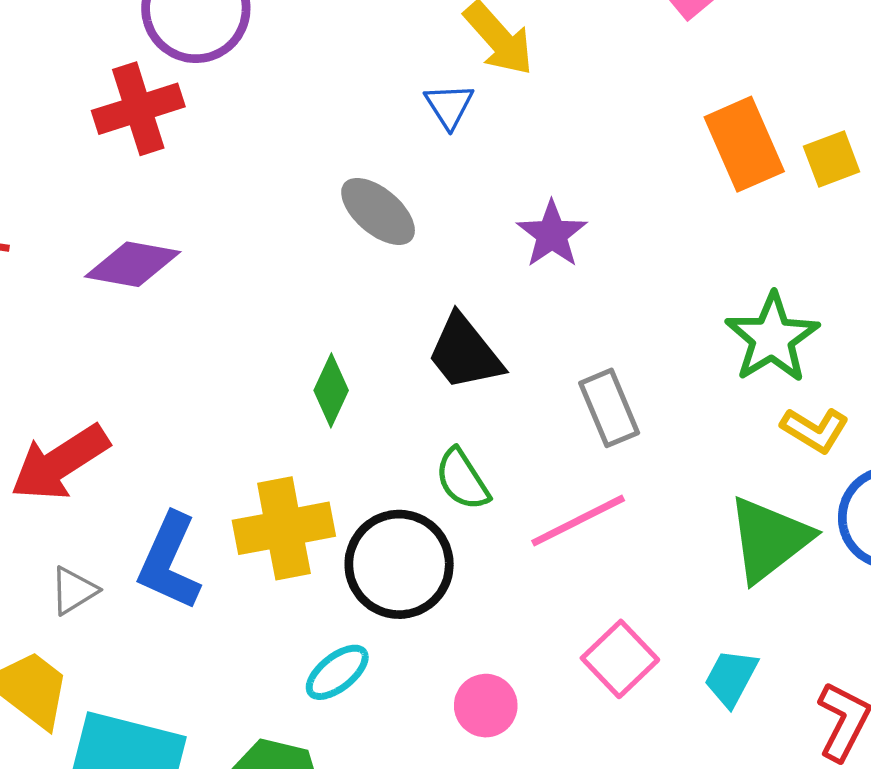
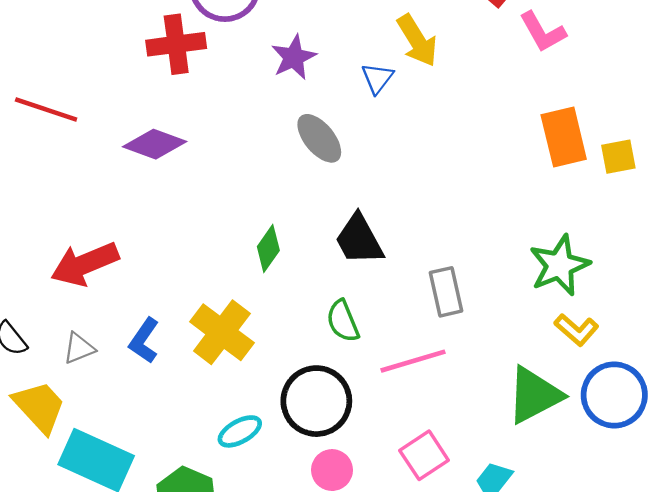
purple star: (552, 234) -> (294, 57), moved
yellow cross: (284, 528) -> (222, 332), turned 38
blue L-shape: (169, 562) -> (144, 341), size x0.7
black circle: (399, 564) -> (316, 401), moved

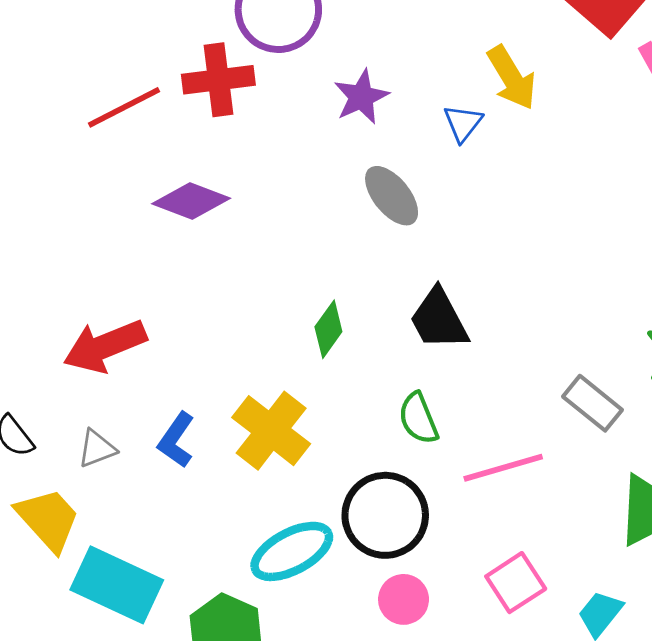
red line: (46, 109) -> (124, 107), moved, turned -46
gray rectangle: (446, 292) -> (592, 403), moved, turned -39
cyan ellipse: (240, 431) -> (292, 551), size x1.5

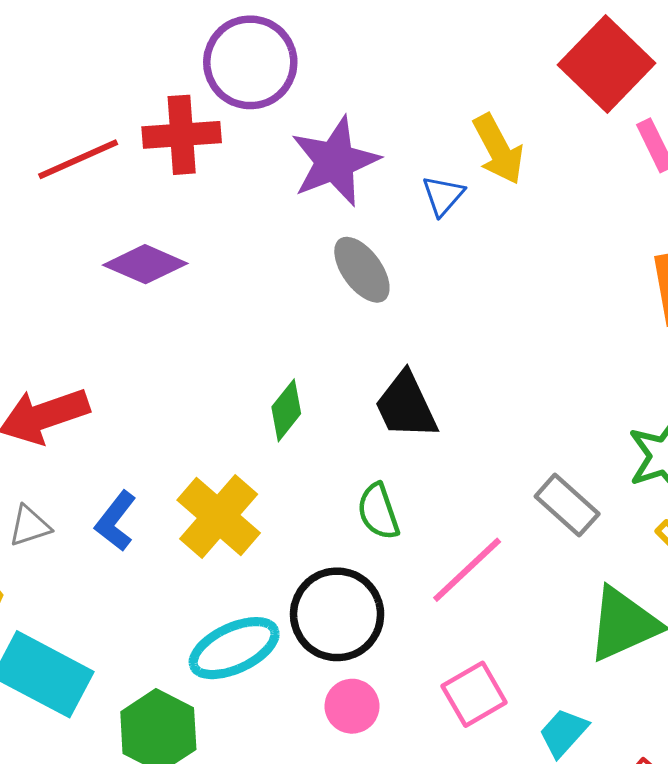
purple star: (361, 97) -> (335, 161), size x1.5
pink line: (503, 468) -> (467, 570), turned -30

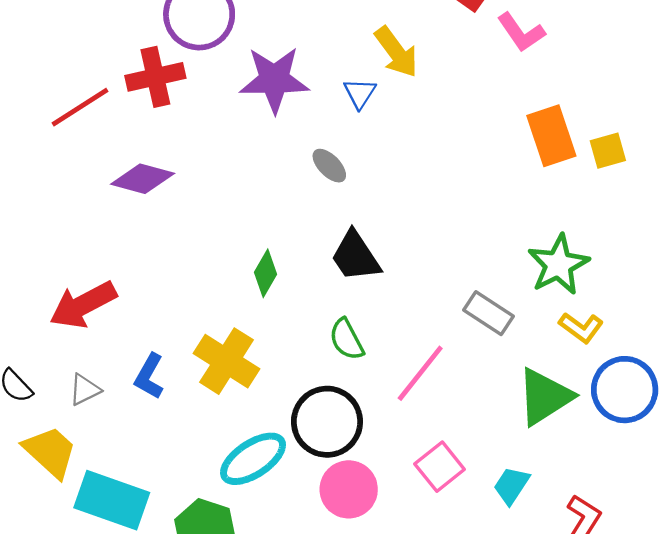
purple star: (335, 161) -> (274, 80), turned 30
gray ellipse: (362, 270) -> (329, 166), moved, size x0.7
pink circle: (352, 706) -> (349, 489), size x1.4

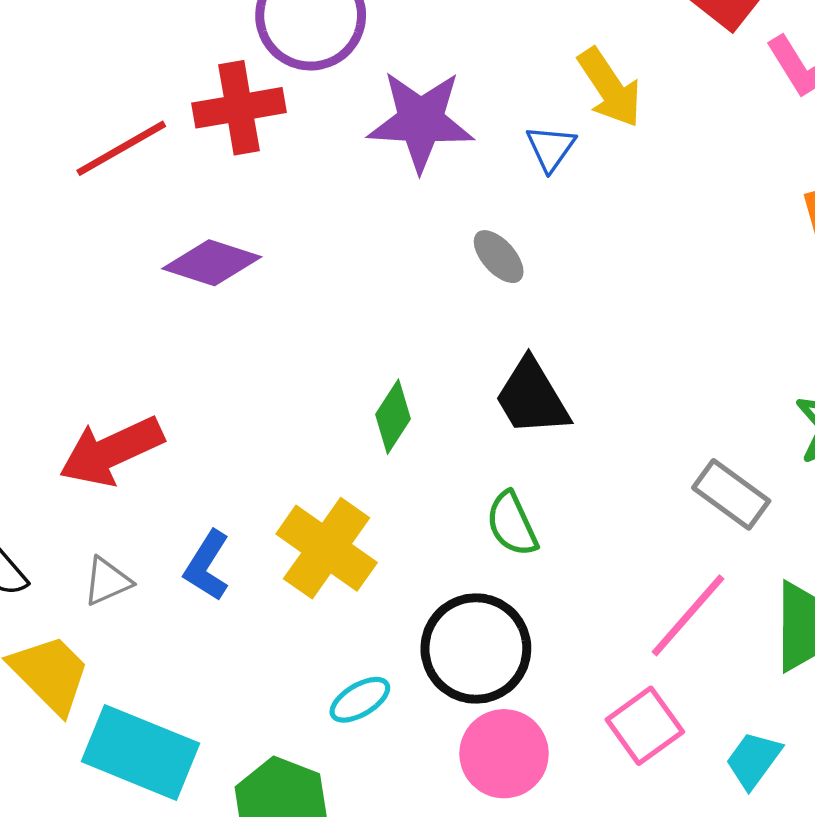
pink line: (420, 373) -> (688, 615), moved
cyan ellipse: (253, 459) -> (360, 700), size x0.6

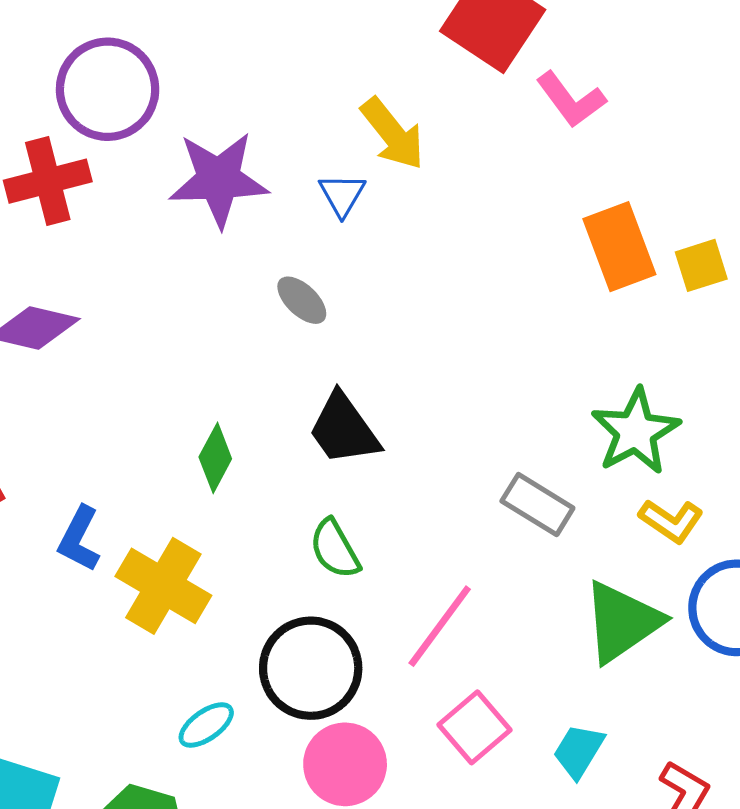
blue L-shape: (207, 566) -> (79, 539), moved
pink line: (688, 615) -> (440, 626), moved

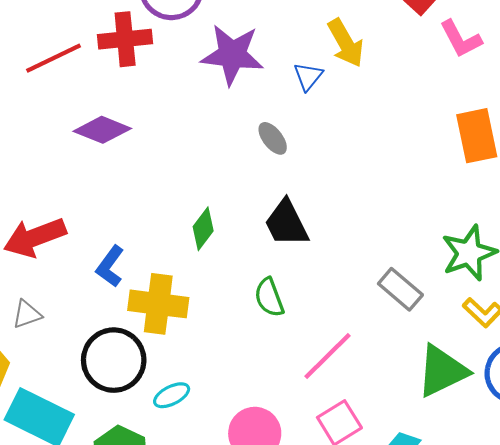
yellow cross: (163, 586) -> (158, 304), turned -32
black circle: (311, 668) -> (114, 360), moved

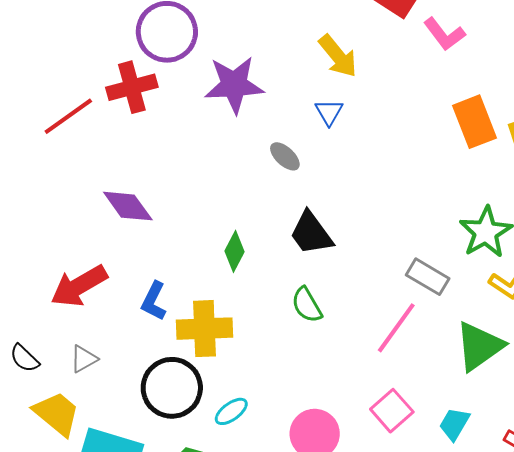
blue triangle: (308, 76) -> (329, 112), moved
purple diamond: (102, 130) -> (128, 206), moved, turned 42
pink line: (327, 356) -> (396, 328), moved

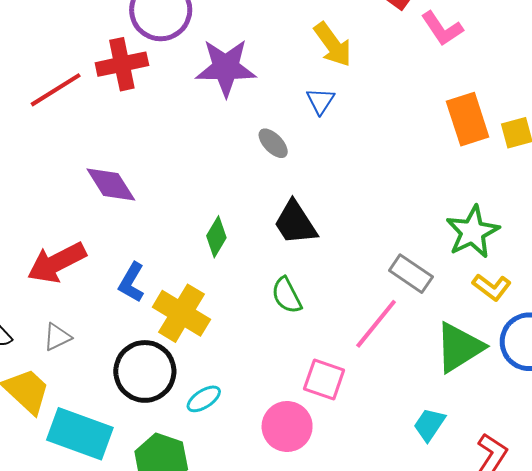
yellow cross: (204, 329) -> (181, 313), turned 30
pink square: (392, 411) -> (324, 379), moved, turned -33

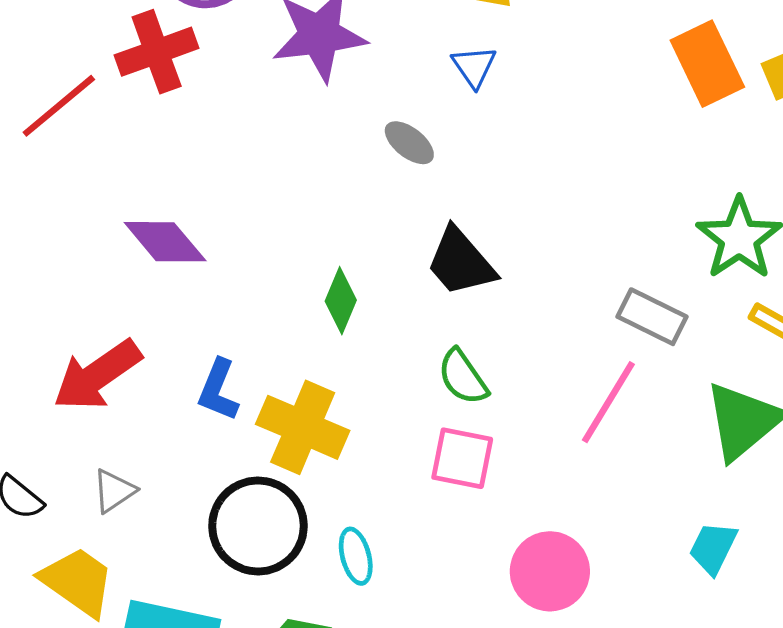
pink square: (324, 379) -> (462, 458), moved
cyan ellipse: (204, 399) -> (356, 556), turned -64
pink circle: (287, 426) -> (550, 571), moved

